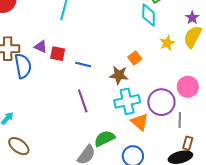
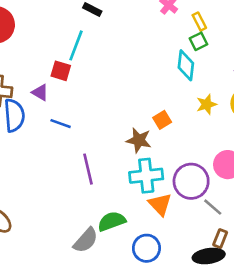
red square: (58, 54) -> (61, 71), moved
blue line: (83, 64) -> (61, 124), moved
gray line: (180, 120) -> (213, 207), turned -56

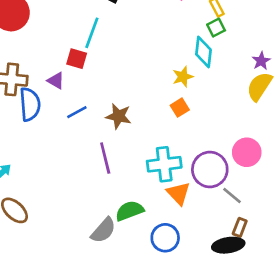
yellow star: (207, 104) -> (183, 77), moved
blue line: (61, 124) -> (77, 112), turned -48
brown star: (139, 140) -> (119, 116), moved

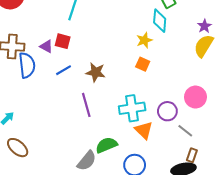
red square: (77, 59) -> (63, 41), moved
orange square: (180, 108) -> (143, 64), turned -32
purple circle: (210, 169) -> (167, 111), size x0.7

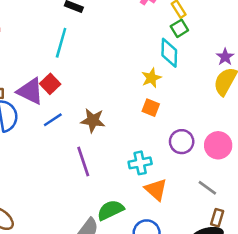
red square: (63, 41) -> (50, 84), turned 35
purple triangle: (46, 46) -> (30, 91), size x1.6
cyan cross: (132, 108) -> (140, 163), size x0.7
purple circle: (167, 111) -> (182, 142), moved

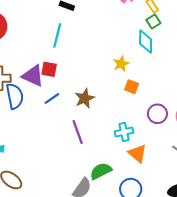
yellow star: (151, 78) -> (121, 64), moved
red square: (50, 84) -> (49, 69), turned -35
brown star: (93, 120) -> (85, 98), turned -30

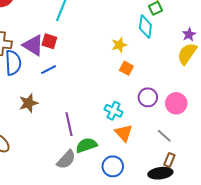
brown star: (85, 98) -> (28, 103), moved
purple line: (78, 132) -> (69, 124), moved
cyan cross: (124, 132) -> (114, 111), turned 30

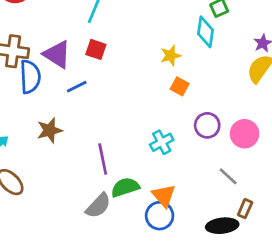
red square: (49, 41) -> (96, 49), moved
cyan cross: (114, 111) -> (162, 142), turned 36
orange triangle: (124, 133) -> (164, 196), moved
brown rectangle: (169, 160) -> (245, 209), moved

